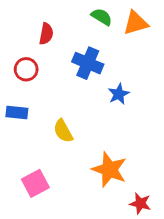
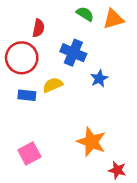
red circle: (26, 69) -> (22, 58), size x1.6
blue rectangle: (17, 112) -> (27, 95), moved
yellow semicircle: (63, 131) -> (53, 85), moved, turned 96

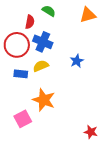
green semicircle: (85, 14) -> (49, 11), moved
blue cross: (73, 53) -> (43, 42), moved
orange star: (91, 142) -> (44, 100), moved

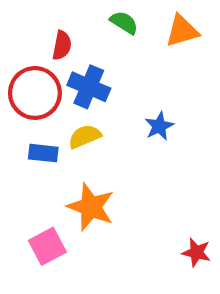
green semicircle: (49, 11) -> (124, 23), moved
red star: (91, 132) -> (196, 252), moved

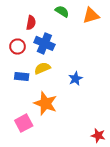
red circle: (35, 93) -> (18, 47), size x0.6
blue star: (159, 126) -> (75, 79), moved
red star: (196, 252) -> (98, 135), moved

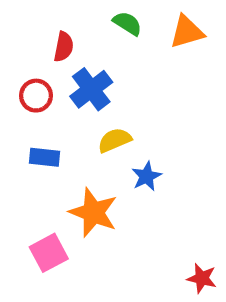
blue cross: (44, 43) -> (91, 89), turned 30
yellow semicircle: (42, 68) -> (115, 140), moved
blue star: (75, 79) -> (146, 176), moved

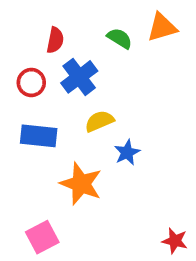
green semicircle: (127, 23) -> (120, 38), moved
blue rectangle: (45, 157) -> (39, 136), size x1.4
pink square: (49, 253) -> (42, 237), moved

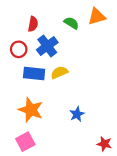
blue rectangle: (39, 136) -> (34, 74), moved
blue star: (127, 152) -> (77, 114), moved
orange star: (81, 184) -> (31, 110), moved

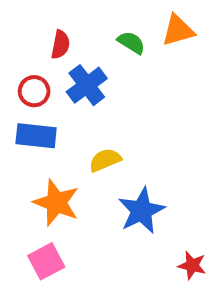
yellow semicircle: (59, 72) -> (105, 160), moved
blue rectangle: (34, 74) -> (36, 136), moved
blue star: (77, 114) -> (141, 211), size x1.6

